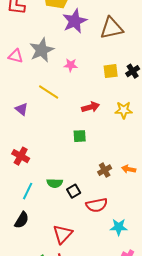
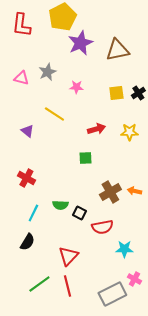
gray star: (42, 50) -> (47, 72), size x0.7
brown cross: (105, 170) -> (110, 192), size x1.5
black square: (74, 191) -> (79, 213), turned -32

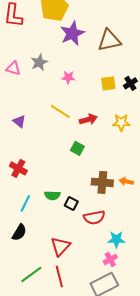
yellow line: (54, 114) -> (60, 111), moved
green square: (85, 158) -> (77, 148), turned 32
brown cross: (110, 192) -> (102, 182), turned 35
pink cross: (134, 279) -> (110, 259), moved, turned 32

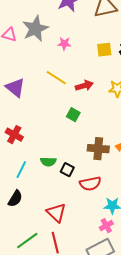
gray star: (39, 62) -> (35, 29), size x1.5
purple triangle: (19, 121) -> (15, 88), size x1.5
red triangle: (60, 246) -> (56, 213), turned -30

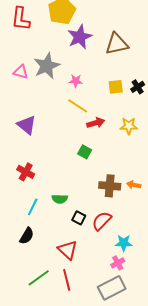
yellow line: (56, 78) -> (78, 106), moved
black square: (67, 170) -> (79, 218), moved
red semicircle: (90, 184) -> (102, 221), turned 145

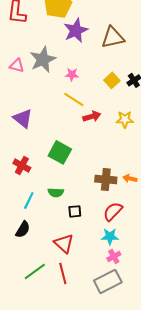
yellow square: (116, 87) -> (112, 80), turned -35
green square: (85, 152) -> (60, 152), moved, size x1.6
black square: (79, 218) -> (75, 211), turned -32
red semicircle: (102, 221) -> (113, 211), moved
cyan star: (124, 243) -> (110, 236), moved

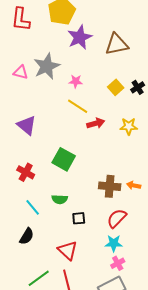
cyan line: (29, 200) -> (33, 207), turned -66

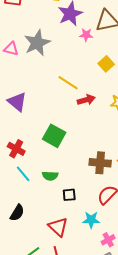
pink star: (76, 81) -> (86, 35), moved
cyan line: (33, 207) -> (23, 174), moved
cyan star: (114, 243) -> (91, 220), moved

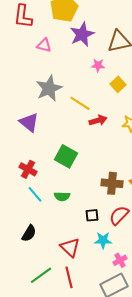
pink star: (86, 35) -> (98, 65), moved
gray star: (37, 43) -> (49, 88), moved
pink triangle: (11, 49) -> (44, 45), moved
black square: (69, 195) -> (92, 215), moved

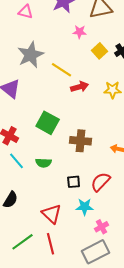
brown cross: (112, 183) -> (81, 141), moved

